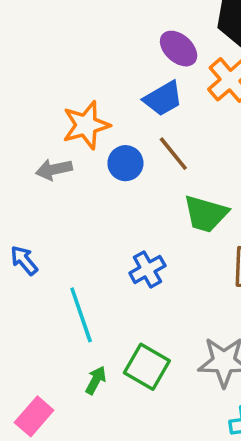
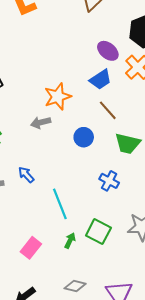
blue circle: (125, 163) -> (84, 137), moved
blue cross: (147, 269) -> (109, 181), moved, turned -30
pink rectangle: (34, 416) -> (31, 248), moved

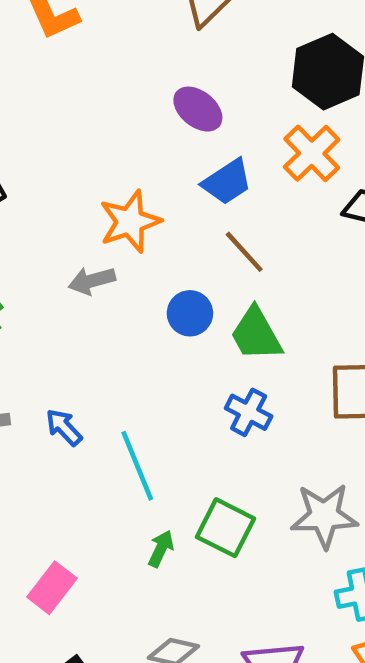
purple ellipse: (108, 51) -> (198, 109), moved
green trapezoid: (128, 144) -> (256, 334), moved, turned 48
blue arrow: (26, 175) -> (64, 427), moved
pink rectangle: (31, 248) -> (52, 588), moved

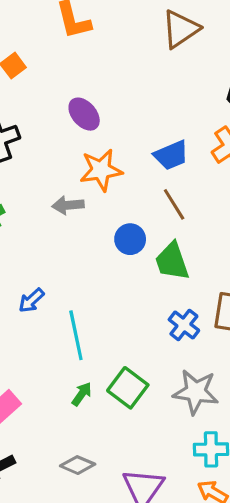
purple ellipse: (198, 109) -> (84, 114), moved
blue cross: (249, 412) -> (184, 325), moved
blue arrow: (64, 427) -> (31, 300), turned -100

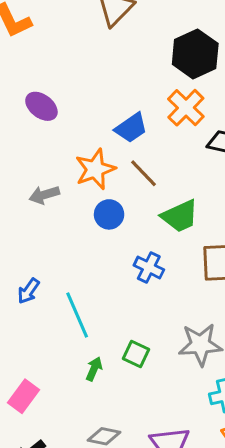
orange star: (101, 170) -> (95, 169), moved
green trapezoid: (172, 261) -> (180, 216), moved, turned -84
blue cross: (184, 325) -> (149, 267), moved
green square: (128, 388) -> (136, 354), size x0.7

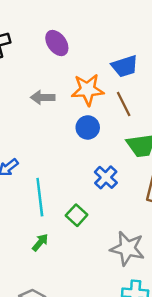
purple ellipse: (41, 106) -> (57, 43), moved
green square: (136, 354) -> (77, 215), moved

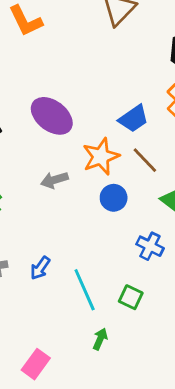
purple ellipse: (57, 43) -> (52, 116), size x1.4

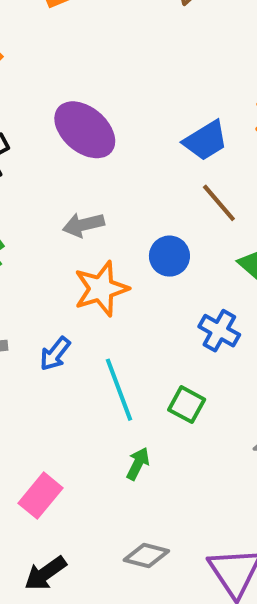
orange star: (101, 157) -> (101, 289), moved

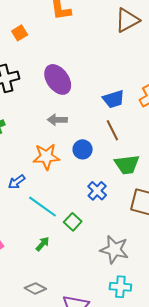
gray arrow: (83, 225) -> (57, 120), moved
cyan line: (119, 390) -> (42, 207), turned -48

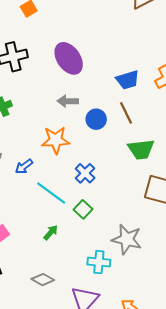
blue circle: (83, 149) -> (96, 119), moved
blue cross: (97, 191) -> (85, 173), moved
cyan cross: (120, 287) -> (99, 262), moved

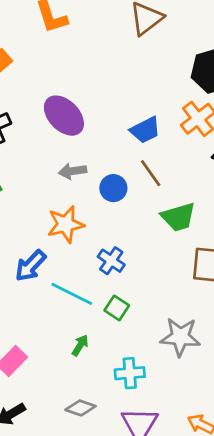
blue arrow: (24, 166) -> (30, 266), size x1.4
cyan cross: (99, 262) -> (130, 373), moved

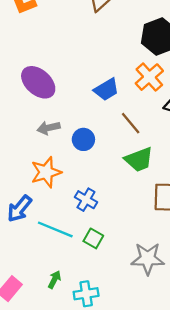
brown line: (151, 173) -> (131, 123), moved
green arrow: (80, 345) -> (54, 280), moved
cyan cross: (130, 373) -> (86, 294), moved

